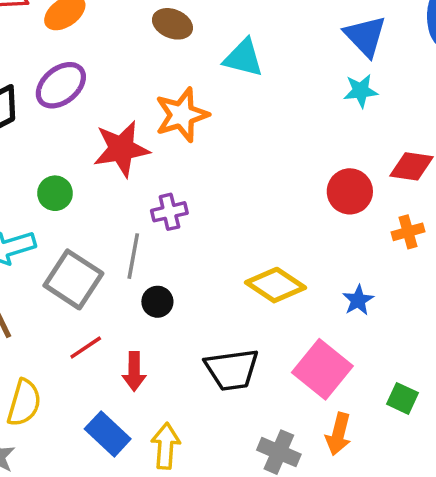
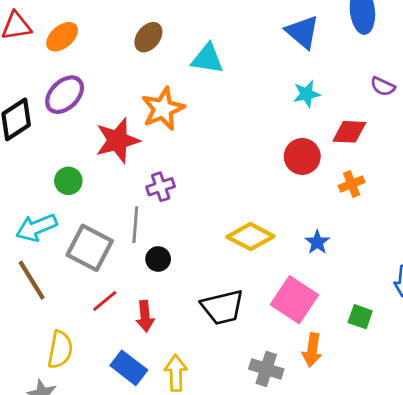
brown ellipse: (172, 24) -> (148, 37), turned -68
cyan star: (361, 91) -> (307, 94), moved

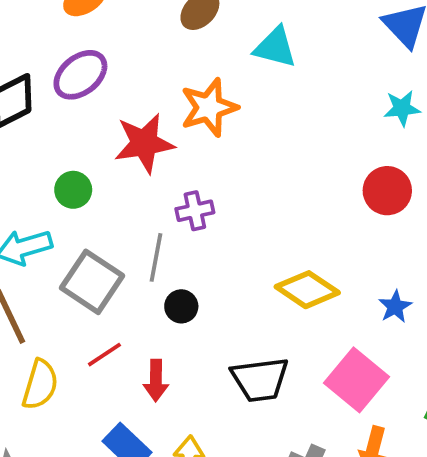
yellow semicircle: (60, 350) -> (40, 385), moved

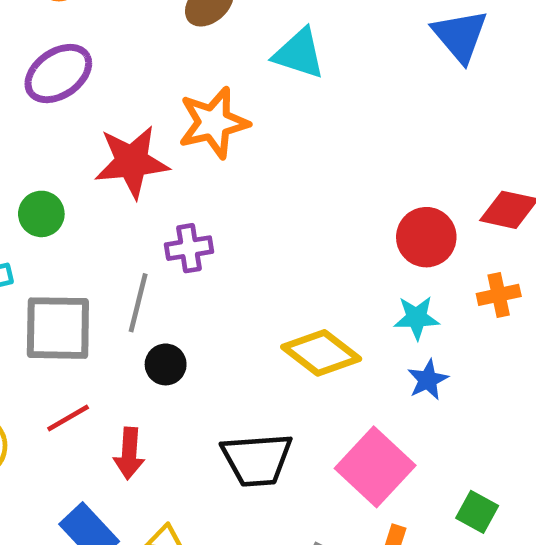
cyan star: (402, 108) -> (417, 318), moved
gray square: (92, 282) -> (58, 328), turned -36

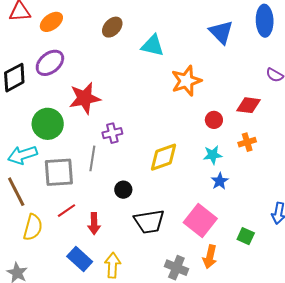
orange star: (214, 123) -> (186, 81), moved
green circle: (41, 214) -> (48, 124), size x1.6
red circle: (426, 237) -> (214, 120), size x0.7
yellow diamond: (321, 353) -> (164, 157), moved, turned -52
black circle: (166, 364) -> (123, 190), moved

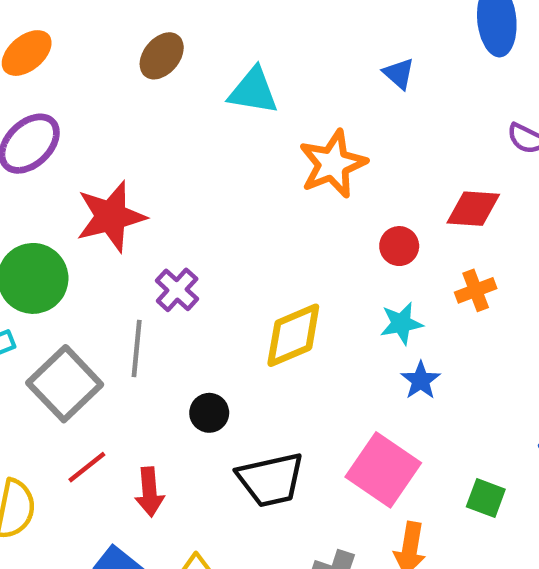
blue triangle: (221, 32) -> (399, 74), moved, size x0.6
purple cross: (112, 133) -> (177, 290), turned -30
gray square: (59, 172) -> (65, 384), turned -36

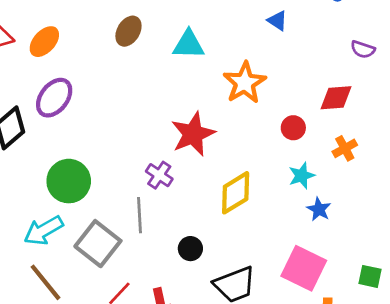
red star: (111, 217) -> (193, 134), moved

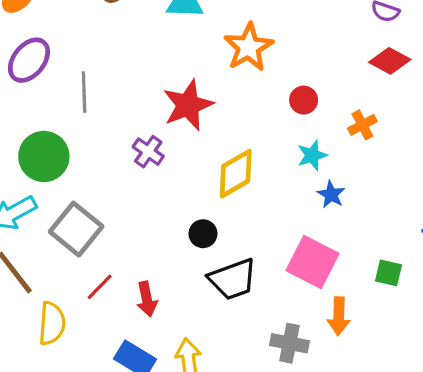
red diamond: (336, 98) -> (390, 61), moved, turned 32
gray line: (139, 215) -> (84, 92), moved
black circle: (190, 249) -> (203, 234), moved

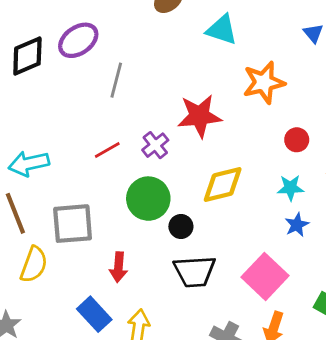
green circle: (44, 156) -> (148, 199), moved
gray square: (76, 229) -> (73, 224), moved, turned 30
red line: (100, 287) -> (107, 150), moved

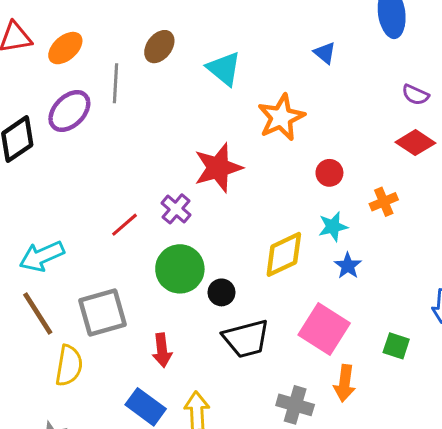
cyan triangle: (222, 30) -> (224, 69), turned 32
gray line: (116, 80) -> (115, 83), moved
yellow diamond: (223, 185) -> (284, 254), moved

